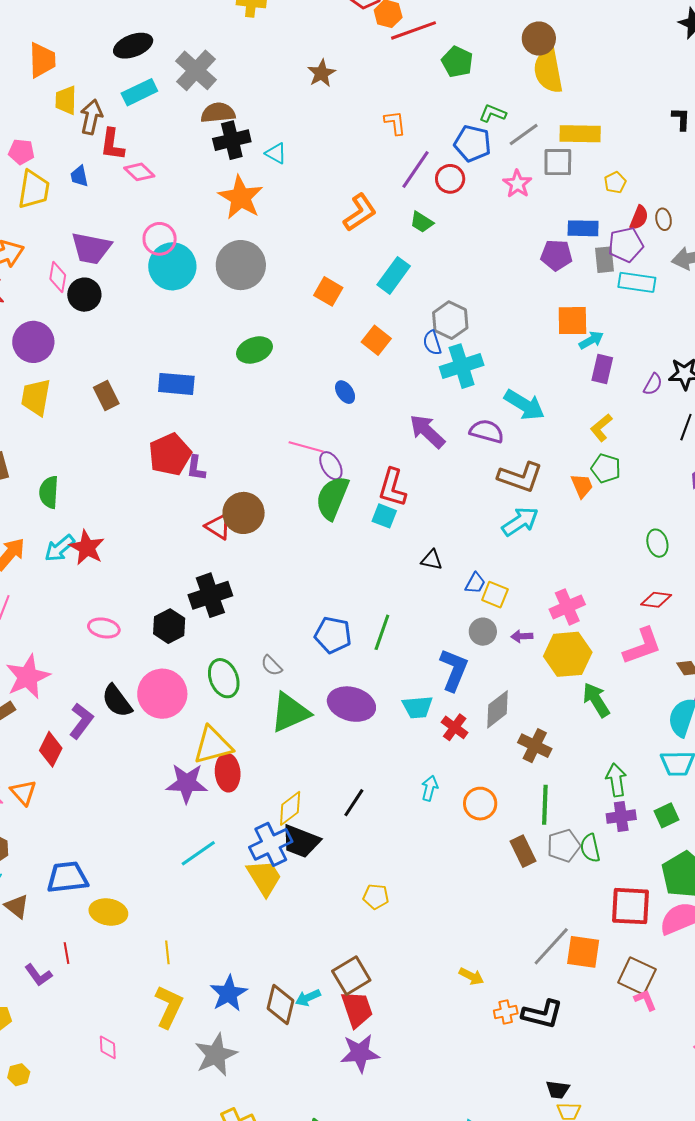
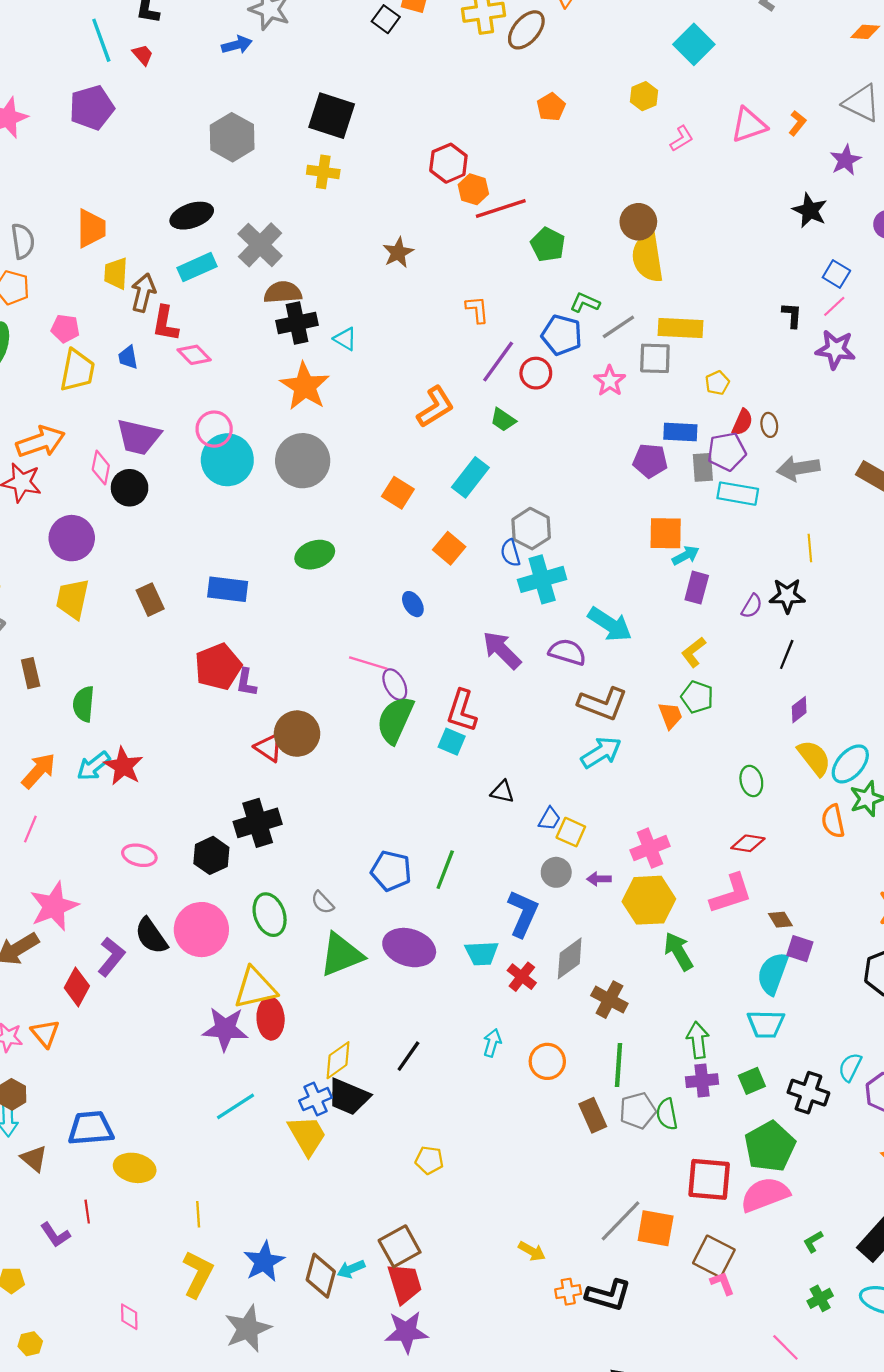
blue cross: (271, 844) -> (316, 1099), size x0.7

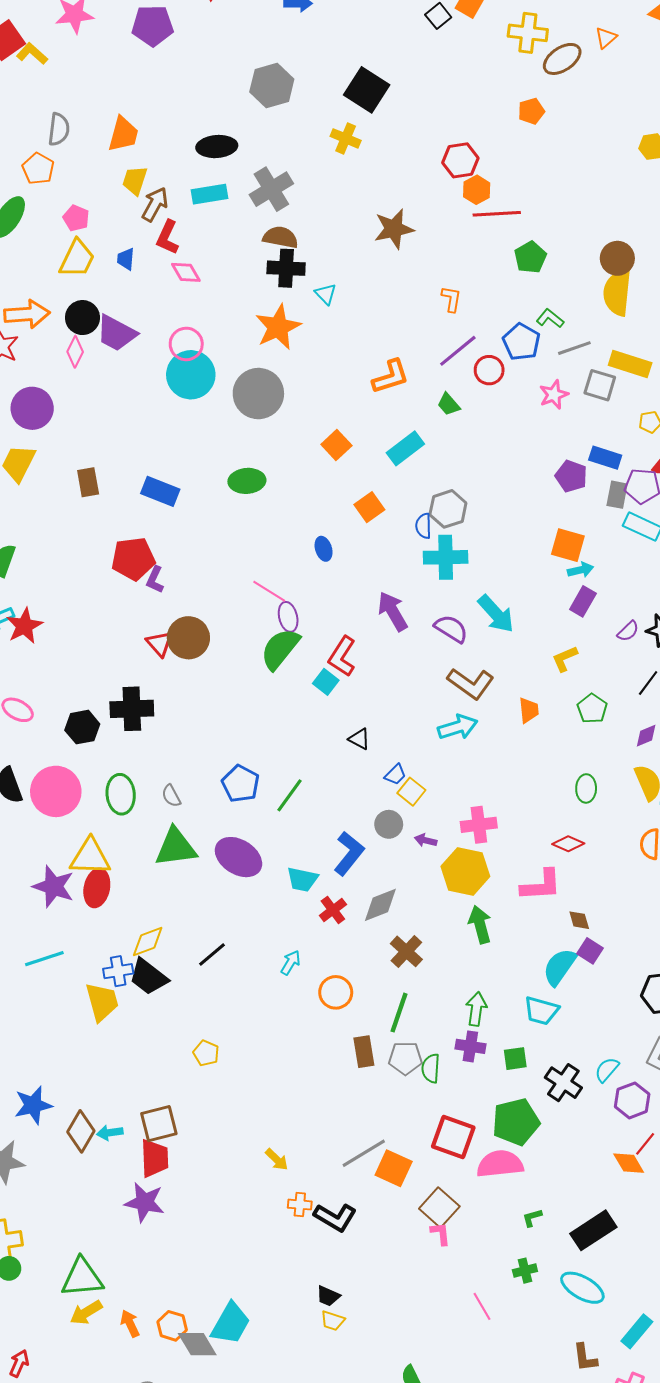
orange pentagon: (551, 107) -> (531, 111), moved
brown star: (398, 253) -> (394, 229), size x1.4
black circle: (130, 488) -> (82, 318), moved
green pentagon: (697, 697) -> (592, 709), moved

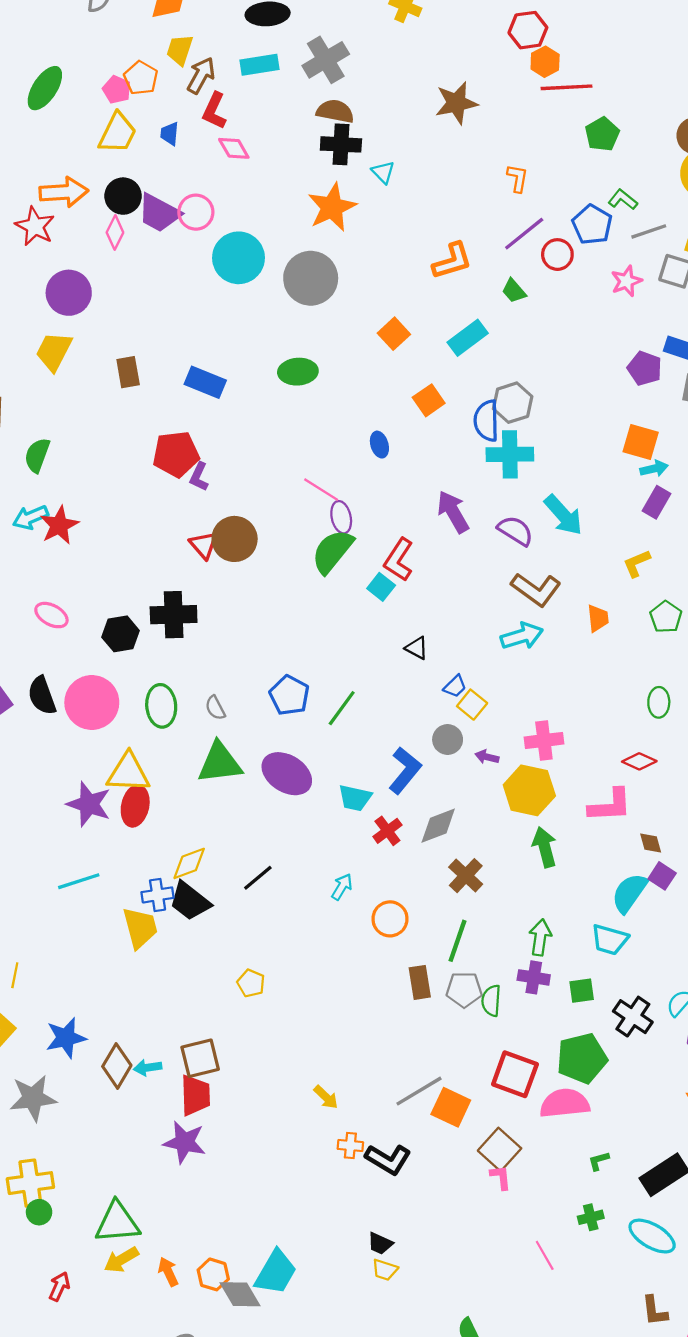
orange pentagon: (38, 169) -> (141, 78), moved
pink circle: (186, 344) -> (196, 212), moved
blue semicircle: (424, 526) -> (486, 421), size x1.5
red arrow: (19, 1363) -> (59, 1286), moved

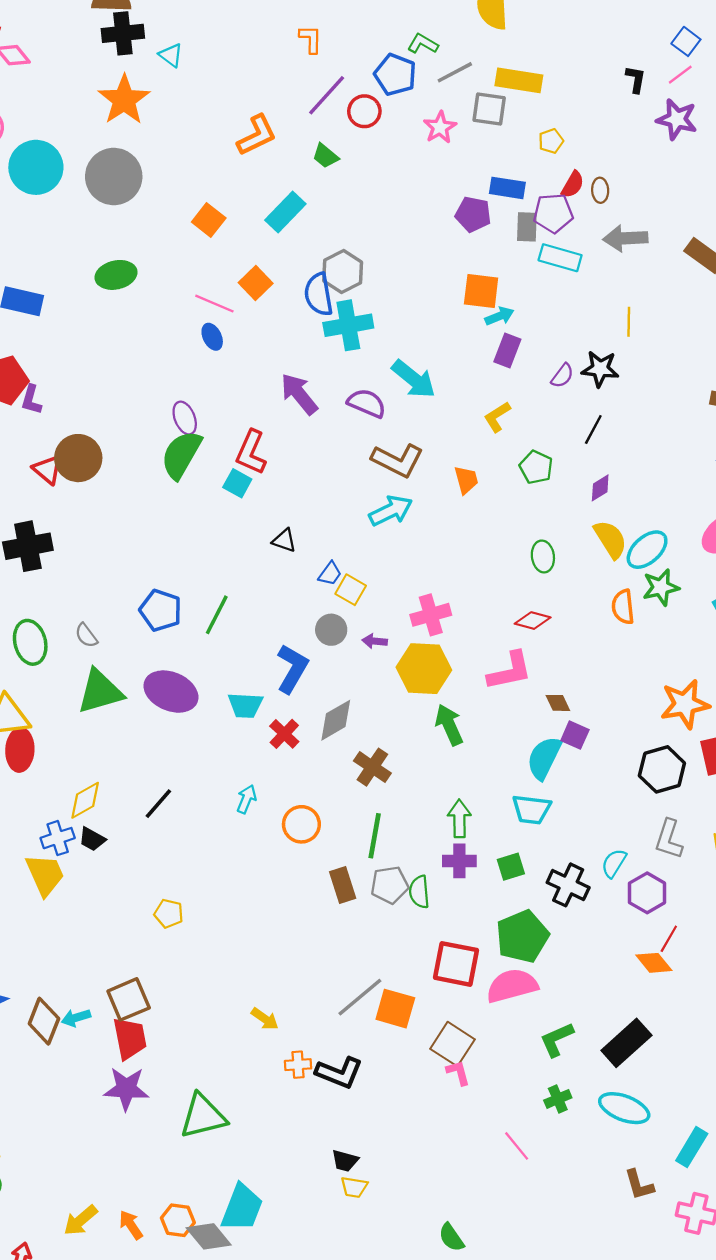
pink line: (321, 490) -> (214, 304), moved
black trapezoid: (190, 901) -> (92, 839), size x0.6
green L-shape: (599, 1161) -> (557, 1039), size x1.6
green triangle: (117, 1222) -> (203, 1116), moved

